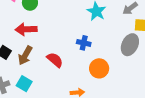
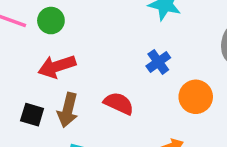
blue cross: (84, 43) -> (158, 62), turned -32

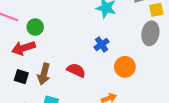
green circle: (51, 21) -> (35, 27), moved
red arrow: (57, 66) -> (23, 48), moved

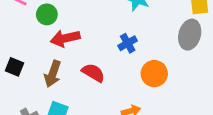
red arrow: (23, 48) -> (65, 38), moved
black square: (21, 77) -> (14, 67), moved

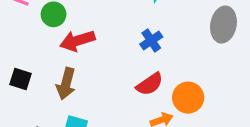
red semicircle: (93, 73) -> (150, 84), moved, turned 120
orange circle: (154, 74) -> (188, 98), moved

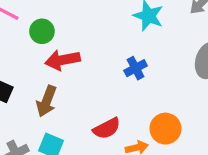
red semicircle: (150, 84) -> (107, 128), moved

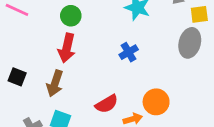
green circle: (42, 31) -> (71, 16), moved
red arrow: (62, 60) -> (67, 48), turned -64

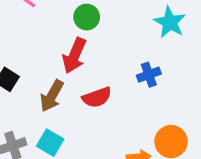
red semicircle: (107, 104) -> (97, 97), moved

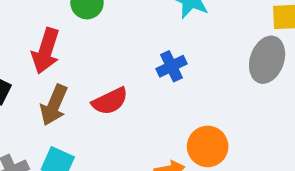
red arrow: (74, 56) -> (46, 51), moved

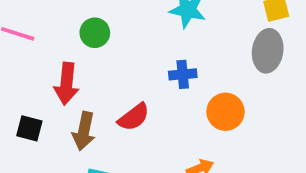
blue cross: (171, 66) -> (183, 74), turned 32
orange circle: (208, 146) -> (225, 112), moved

